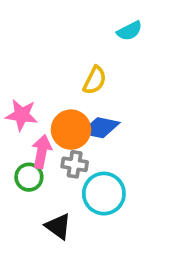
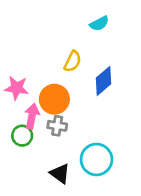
blue diamond: (100, 128) -> (103, 81), moved, turned -52
cyan circle: (104, 194) -> (96, 159), moved
black triangle: (58, 226) -> (60, 173), moved

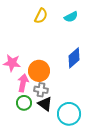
yellow semicircle: (73, 61) -> (41, 16), moved
green circle: (22, 136) -> (24, 103), moved
black triangle: (60, 173) -> (45, 104), moved

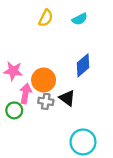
green circle: (24, 103) -> (14, 110), moved
black triangle: (45, 104) -> (67, 98), moved
cyan circle: (69, 114) -> (83, 142), moved

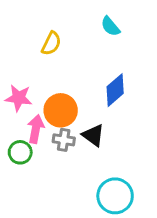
yellow semicircle: (46, 18) -> (51, 43), moved
cyan semicircle: (80, 19) -> (110, 26), turned 77

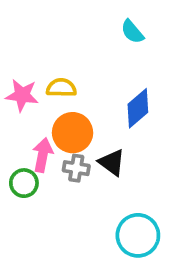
yellow semicircle: (51, 43) -> (61, 88), moved, turned -115
pink star: (19, 98) -> (22, 95), moved

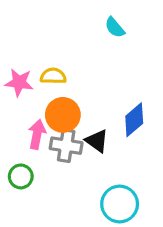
blue diamond: (138, 108) -> (134, 120), moved
gray cross: (76, 168) -> (66, 146), size x1.4
green circle: (24, 183) -> (21, 176), moved

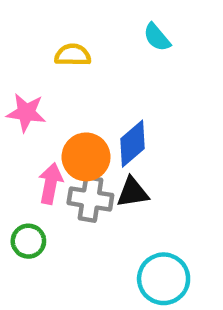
yellow semicircle: (53, 76) -> (73, 55), moved
blue diamond: (134, 120) -> (133, 144), moved
black triangle: (97, 141) -> (133, 192), turned -45

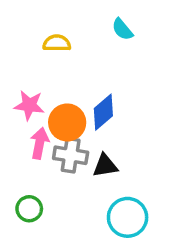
pink star: (26, 113) -> (29, 105), moved
black triangle: (133, 192) -> (105, 166), moved
green circle: (28, 241) -> (29, 209), moved

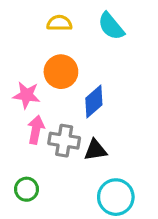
cyan semicircle: (122, 29) -> (111, 26), size x1.4
yellow semicircle: (57, 43) -> (59, 23), moved
orange circle: (67, 122) -> (61, 72), moved

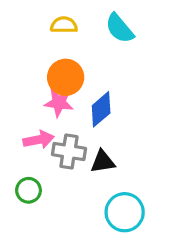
pink star: (26, 95) -> (59, 103), moved
pink arrow: (36, 130) -> (39, 140), turned 68
green circle: (26, 189) -> (28, 190), moved

